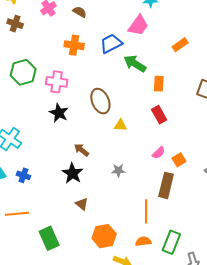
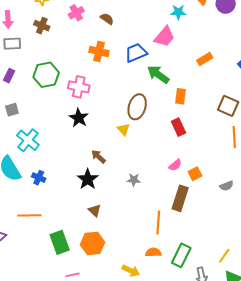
brown ellipse: (100, 101) -> (137, 107), moved, turned 35
yellow triangle: (120, 125) -> (123, 129), moved, turned 40
orange hexagon: (104, 236) -> (93, 243), moved

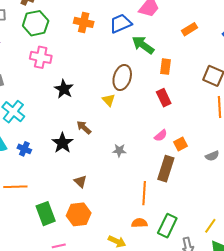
green hexagon: (46, 75) -> (36, 23), moved
pink cross: (79, 87) -> (41, 57), moved
black star: (88, 179) -> (62, 143), moved

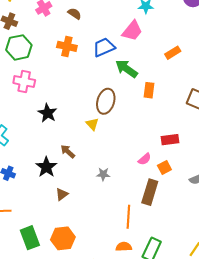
red rectangle: (164, 98) -> (170, 140), moved, turned -72
brown triangle: (80, 181) -> (62, 194), moved, turned 40

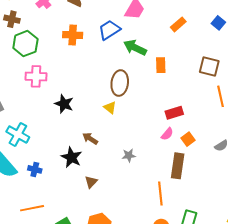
red rectangle: (170, 140) -> (174, 113), moved

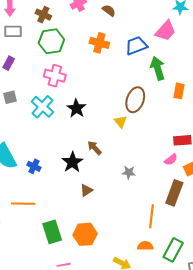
green arrow: (135, 48) -> (158, 68), turned 35
cyan cross: (18, 134) -> (42, 107), moved

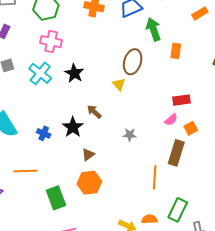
blue cross: (34, 166) -> (44, 133), moved
orange hexagon: (85, 234) -> (89, 183), moved
orange semicircle: (145, 246) -> (149, 219), moved

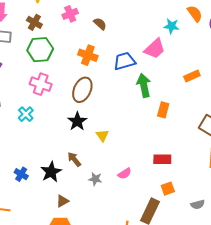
brown ellipse: (133, 62) -> (82, 90), moved
cyan cross: (40, 73) -> (26, 114), size x0.7
black star: (74, 73) -> (77, 121), moved
pink semicircle: (171, 120) -> (125, 174), moved
gray star: (130, 135) -> (95, 179), moved

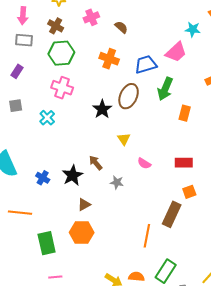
green arrow: (144, 85) -> (165, 89), turned -145
brown ellipse: (82, 90) -> (129, 96), moved
black star: (77, 121) -> (102, 109), moved
pink semicircle: (125, 174) -> (144, 163), moved, turned 64

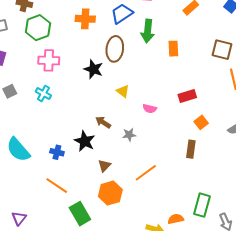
orange line: (20, 213) -> (57, 186), moved, turned 45
brown rectangle: (172, 214) -> (191, 149), size x0.7
orange line: (147, 236) -> (146, 173), moved, turned 60

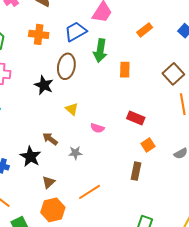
brown square: (222, 50) -> (173, 74), turned 30
red rectangle: (187, 96) -> (136, 118), turned 36

